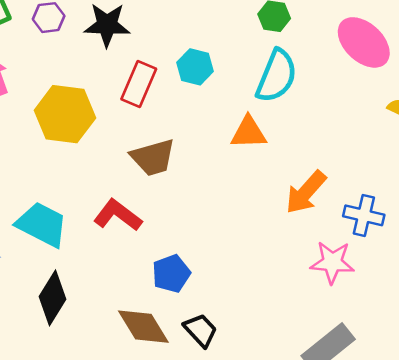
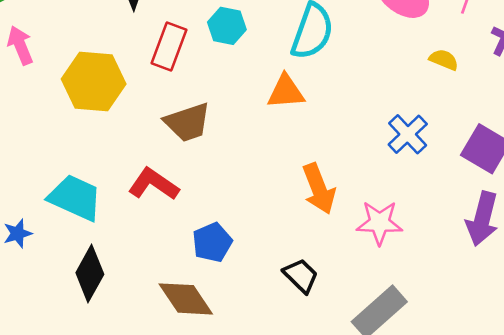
orange arrow: (306, 192) -> (319, 189), moved, turned -60
blue cross: (364, 215) -> (408, 134), moved, turned 36
black trapezoid: (201, 330) -> (301, 276), moved

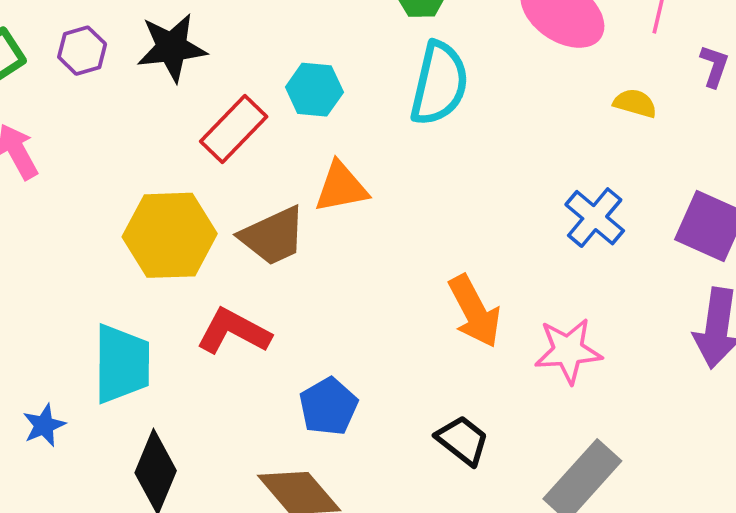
red rectangle: (169, 46) -> (234, 129), turned 30
yellow hexagon: (94, 82) -> (170, 235), moved
orange triangle: (286, 92) -> (341, 187), moved
cyan trapezoid: (75, 198) -> (122, 364), turned 72

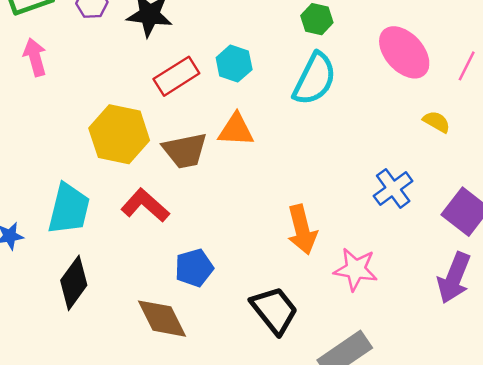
black trapezoid: (462, 440) -> (274, 310), size x1.4

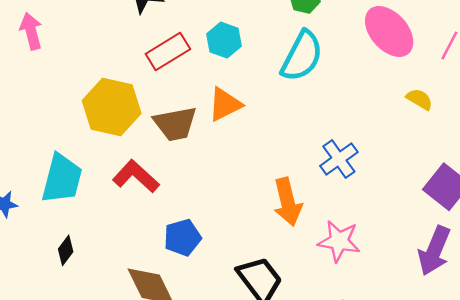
orange triangle: (236, 130) -> (225, 104), turned -30
blue cross: (393, 188) -> (339, 159), moved
black diamond: (74, 283) -> (66, 250), size x0.6

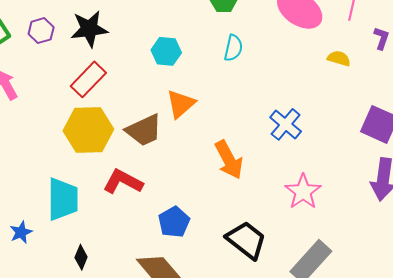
red rectangle: (168, 51) -> (88, 79), moved
cyan semicircle: (302, 56) -> (233, 48), size x0.6
orange arrow: (288, 202) -> (229, 160), moved
pink star: (339, 241) -> (303, 192), turned -30

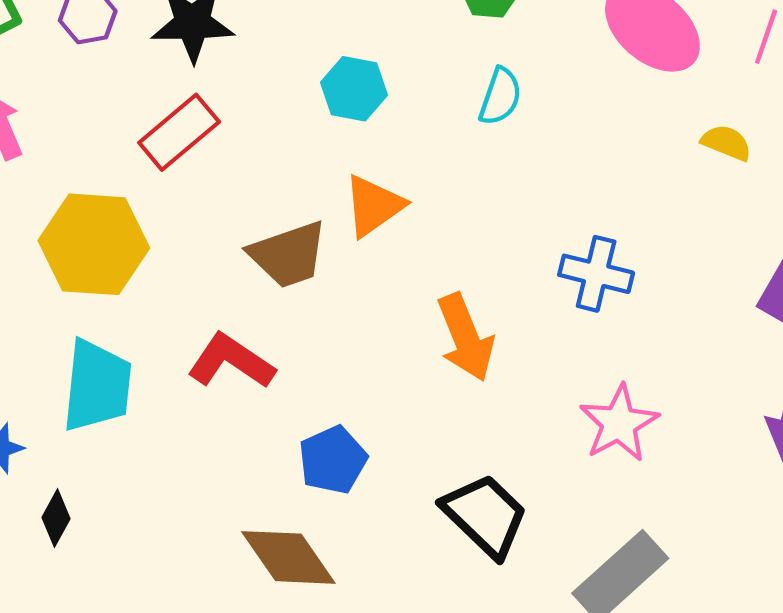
blue cross: (286, 124) -> (596, 274), turned -32
yellow hexagon: (88, 130) -> (94, 244), moved
black diamond: (81, 257) -> (56, 518), moved

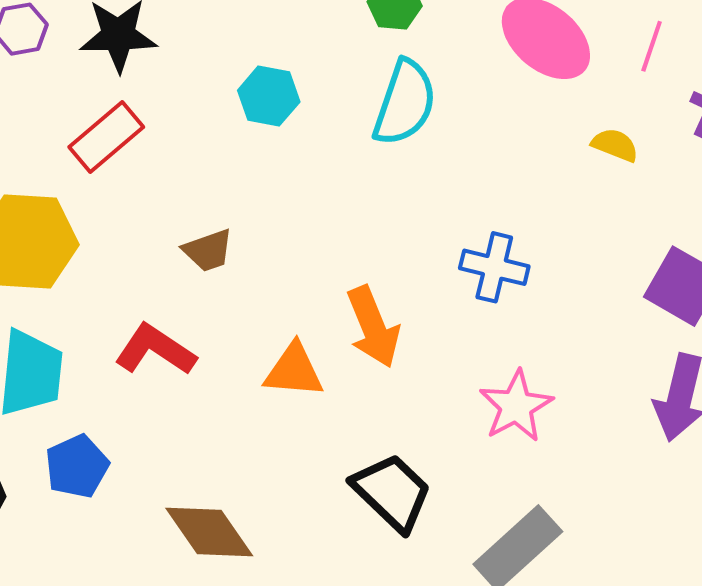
cyan semicircle: (500, 96) -> (405, 103), size x1.6
orange triangle: (374, 206) -> (294, 371), moved, turned 40
brown trapezoid: (288, 255) -> (208, 250), size x0.7
blue pentagon: (333, 460) -> (77, 466), moved

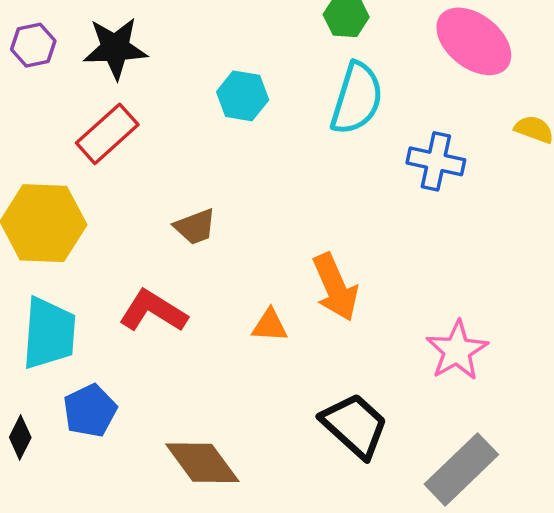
blue cross: (494, 267) -> (436, 161), moved
orange triangle: (294, 371) -> (270, 326), size x0.7

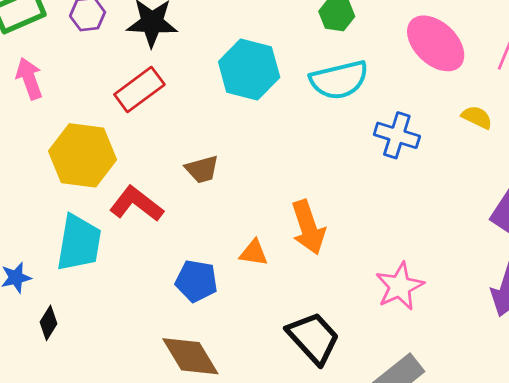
cyan hexagon: (243, 96) -> (249, 69), size x1.5
cyan semicircle: (357, 99) -> (339, 80), turned 54
red L-shape: (153, 311) -> (136, 204), moved
blue pentagon: (90, 411) -> (196, 281), moved, turned 30

